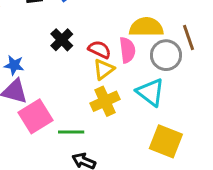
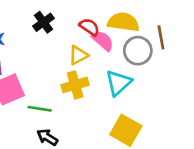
red semicircle: (100, 49) -> (89, 27), moved
pink semicircle: (127, 50) -> (103, 41), turned -50
cyan triangle: (151, 92) -> (118, 83), turned 32

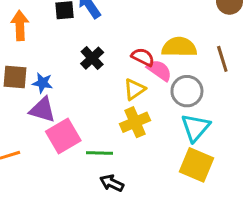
gray circle: (138, 51) -> (187, 91), moved
cyan triangle: (118, 83) -> (195, 128), moved

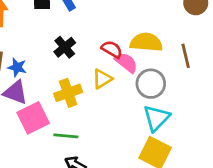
yellow cross: (135, 122) -> (68, 93), moved

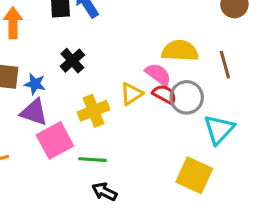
black cross: (65, 47) -> (72, 61), moved
red semicircle: (112, 49) -> (164, 94), moved
cyan triangle: (156, 118) -> (219, 129), moved

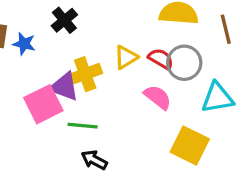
pink semicircle: (158, 74) -> (158, 97), moved
purple triangle: (34, 112) -> (64, 87), moved
cyan triangle: (219, 129) -> (217, 98), turned 36

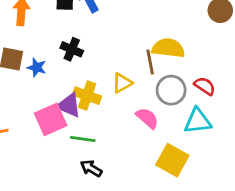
black cross: (64, 20) -> (72, 49), turned -30
brown line: (226, 29) -> (150, 62), moved
red semicircle: (161, 59) -> (205, 86), moved
yellow cross: (85, 74) -> (87, 96), turned 36

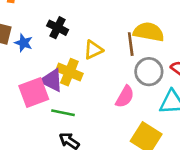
yellow triangle: (122, 83) -> (93, 50), moved
pink semicircle: (147, 118) -> (125, 97), turned 75

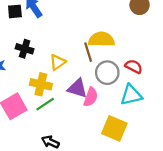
purple triangle: (52, 80) -> (77, 88), moved
green line: (63, 113) -> (45, 104), moved, turned -36

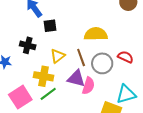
black square: (15, 11) -> (50, 26), moved
brown line: (88, 52) -> (81, 58), moved
cyan triangle: (131, 95) -> (126, 94), moved

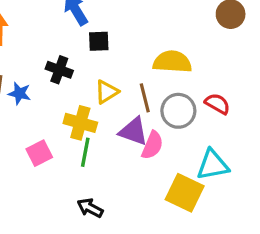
green line: (48, 94) -> (85, 152), turned -48
pink square: (20, 97) -> (39, 153), size x0.7

